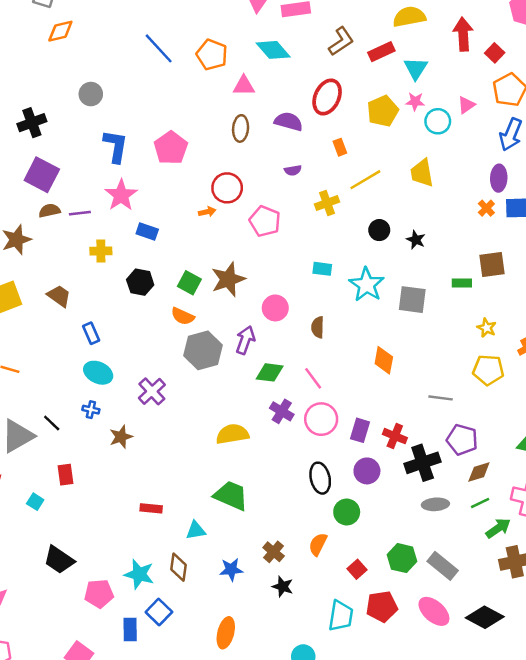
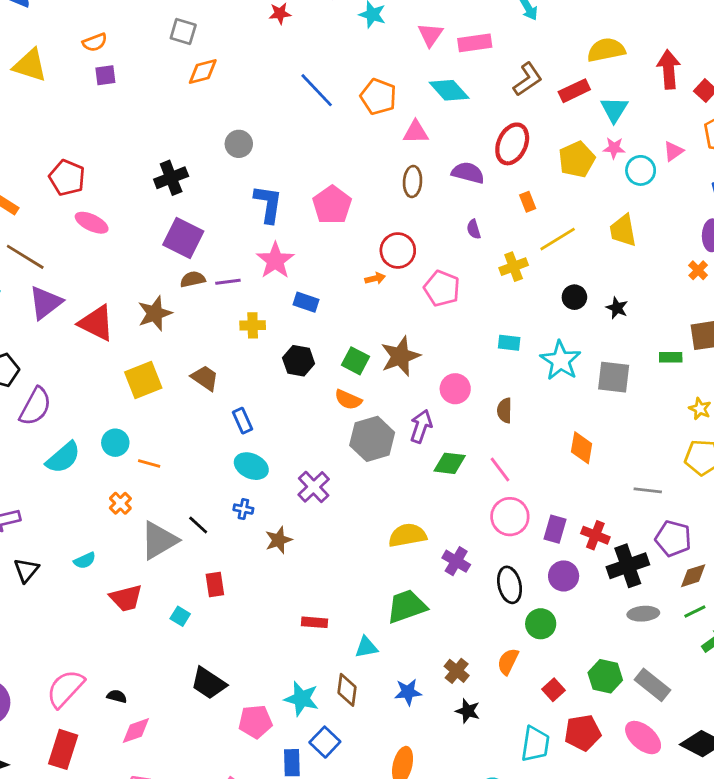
purple semicircle: (293, 170) -> (474, 229), turned 84
purple cross: (282, 411) -> (456, 561), moved
green trapezoid: (231, 496) -> (407, 606), turned -42

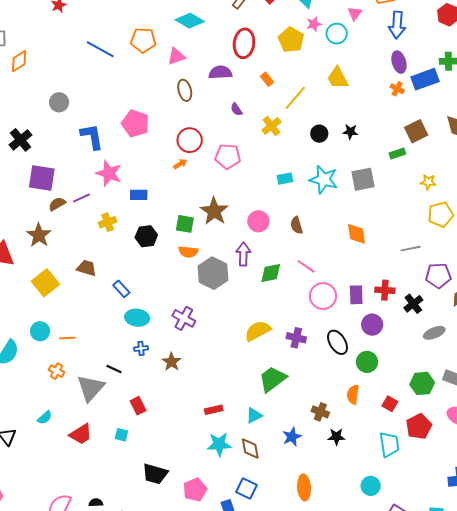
black cross: (628, 566) -> (413, 304), size x0.7
cyan star: (302, 699) -> (219, 444), moved

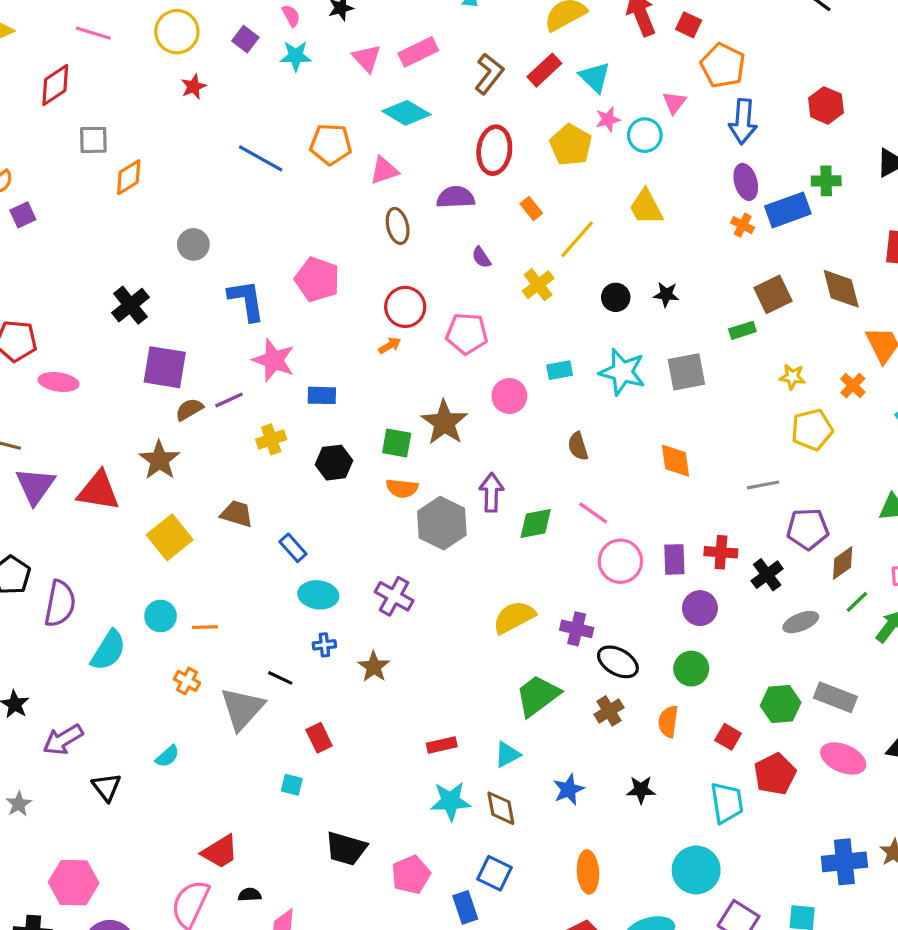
pink circle: (258, 221) -> (509, 396), moved
black ellipse: (338, 342) -> (618, 662), moved, turned -30
brown cross: (320, 412) -> (609, 711), moved, turned 36
red trapezoid: (81, 434) -> (220, 852), moved
cyan circle: (371, 486) -> (696, 870), size x1.5

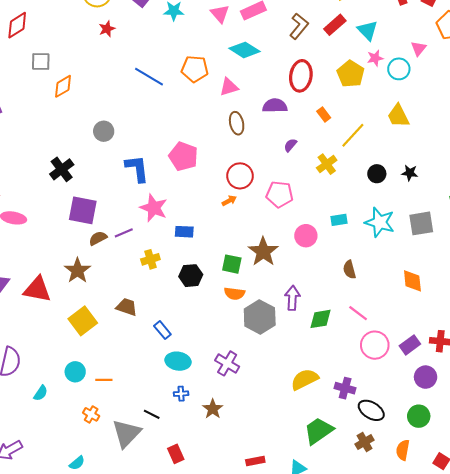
purple semicircle: (481, 257) -> (290, 145), turned 72
purple rectangle: (674, 559) -> (410, 345), turned 54
cyan semicircle: (108, 650) -> (41, 393), size x0.6

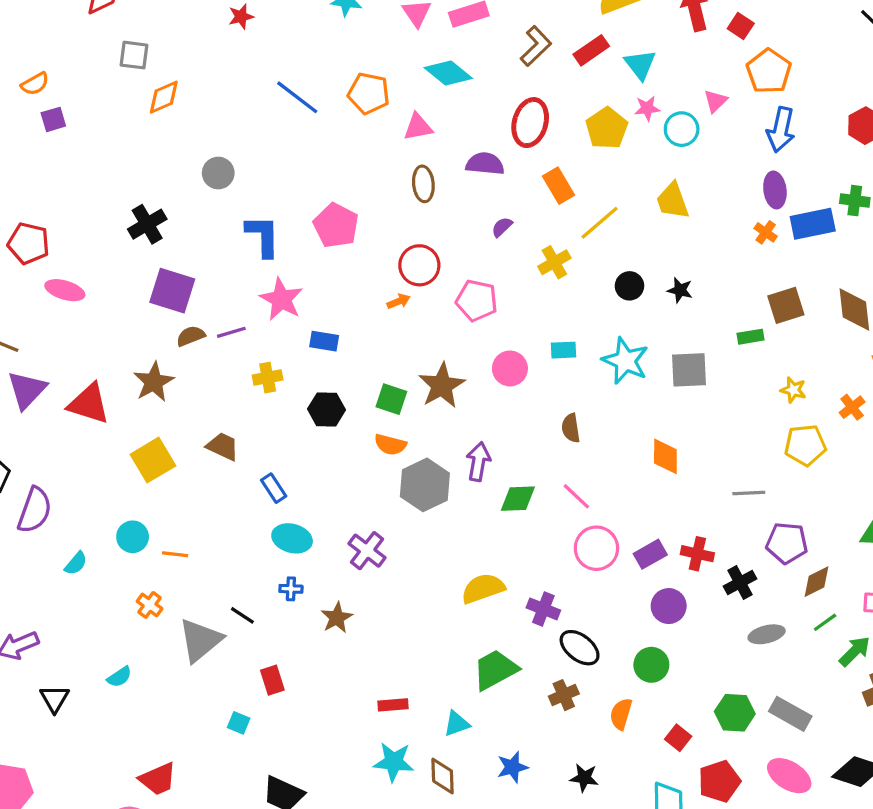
orange rectangle: (324, 114) -> (558, 186), size x1.5

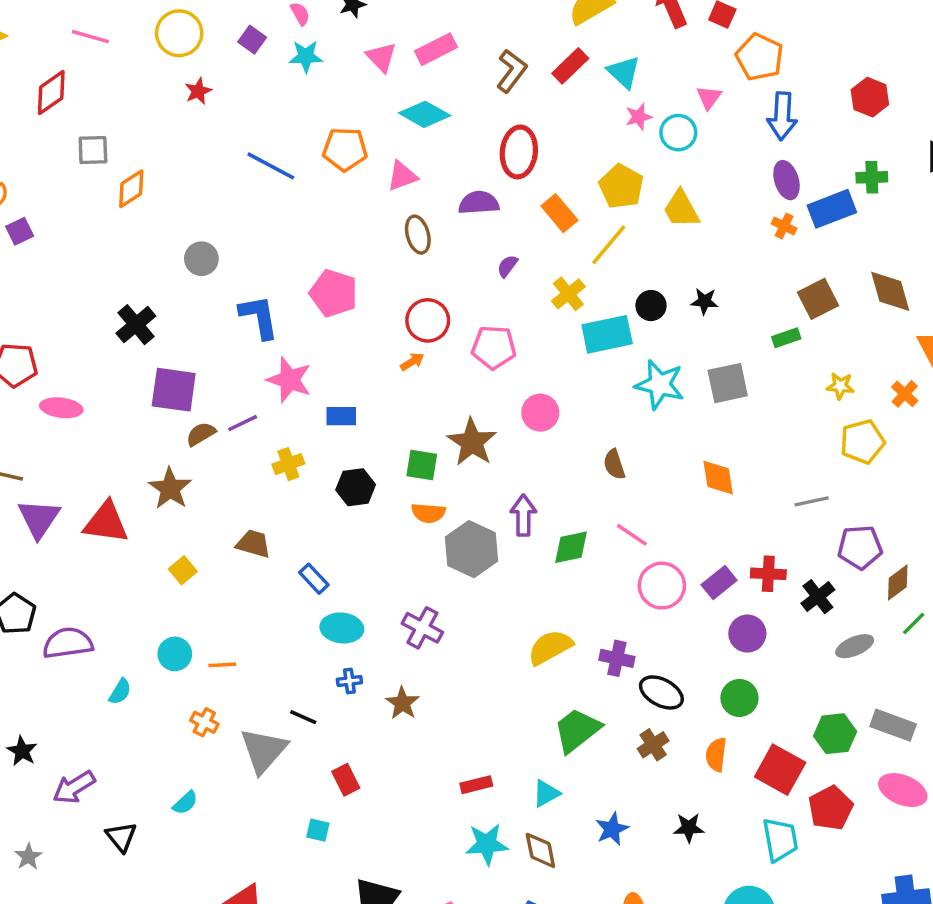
yellow pentagon: (607, 128) -> (621, 186), moved
cyan rectangle: (563, 350) -> (607, 334), moved, size x1.8
yellow square: (153, 460) -> (183, 570), size x0.6
purple semicircle: (35, 510) -> (68, 643), turned -108
red square: (678, 738) -> (780, 770), size x1.8

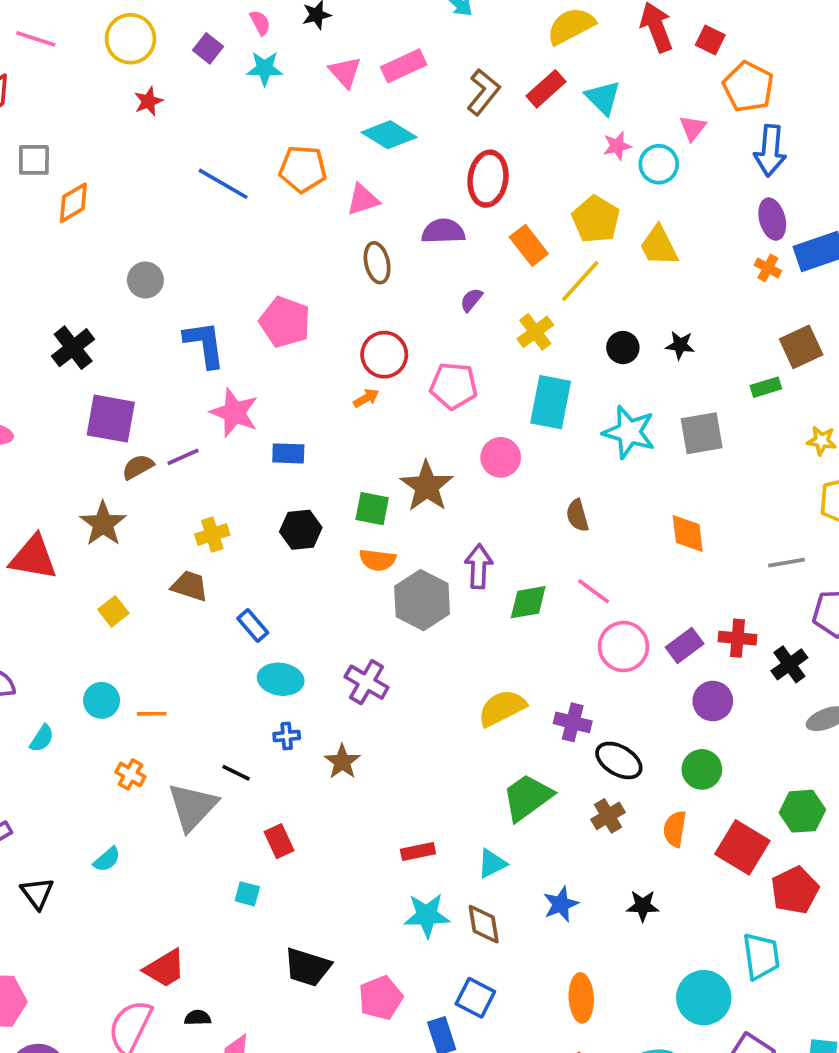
cyan rectangle: (607, 334) -> (551, 402), moved, turned -69
yellow cross: (288, 464) -> (212, 535), moved
cyan trapezoid: (780, 840) -> (761, 956), moved

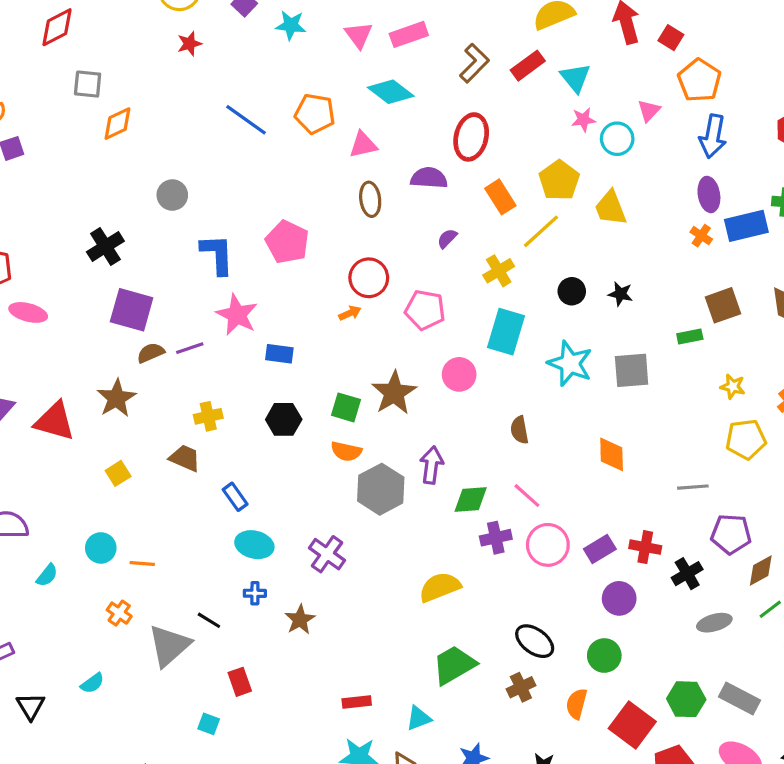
purple cross: (573, 722) -> (496, 538), moved, turned -32

